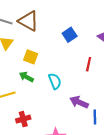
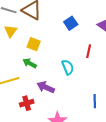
cyan semicircle: (55, 81) -> (68, 67), moved
purple arrow: (79, 102) -> (46, 87), moved

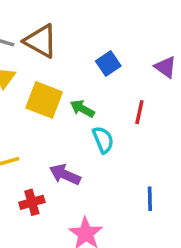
yellow square: (34, 44) -> (44, 100), size x1.5
green arrow: (30, 63) -> (82, 109), moved

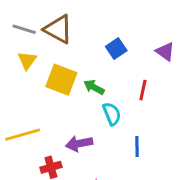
purple arrow: (65, 175) -> (79, 144), turned -35
blue line: (150, 199) -> (137, 146), moved

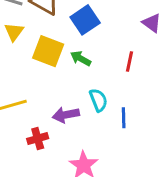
blue square: (116, 49) -> (85, 20), moved, size x1.4
cyan semicircle: (112, 114) -> (98, 100), moved

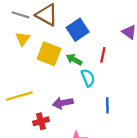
red line: (130, 61) -> (103, 55), moved
cyan semicircle: (98, 100) -> (88, 78), moved

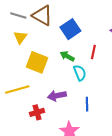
yellow square: (49, 54) -> (37, 62), moved
blue line: (107, 105) -> (87, 104), moved

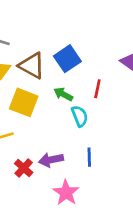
brown triangle: (42, 15) -> (32, 66), moved
purple arrow: (57, 96) -> (51, 160), moved
red cross: (37, 112) -> (24, 168), turned -32

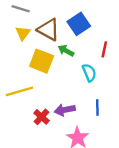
green arrow: (63, 94) -> (66, 51), moved

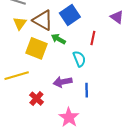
purple arrow: (65, 110) -> (63, 82), moved

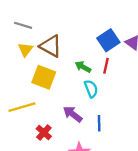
blue square: (70, 15) -> (108, 40), moved
green arrow: (58, 39) -> (83, 67), moved
purple arrow: (63, 82) -> (73, 114), turned 48

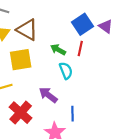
yellow square: (44, 77) -> (21, 60), turned -30
blue line: (99, 123) -> (73, 114), moved
red cross: (44, 133) -> (21, 113), size x1.5

